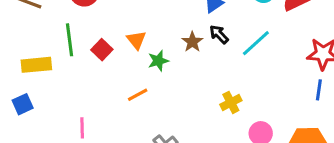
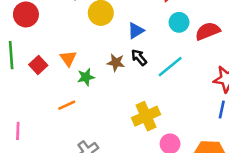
brown star: (192, 42) -> (116, 63), turned -30
yellow cross: (231, 102) -> (146, 116), size x1.5

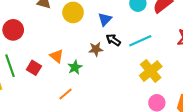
cyan line: (170, 67) -> (140, 41), turned 30
yellow cross: (146, 116) -> (151, 71), moved

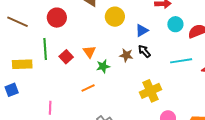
cyan line: (140, 41) -> (181, 61), moved
yellow cross: (151, 71) -> (151, 91), moved

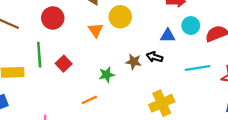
blue triangle: (142, 30) -> (168, 36), moved, turned 32
black arrow: (144, 51) -> (155, 57), turned -32
orange triangle: (89, 52) -> (95, 30), moved

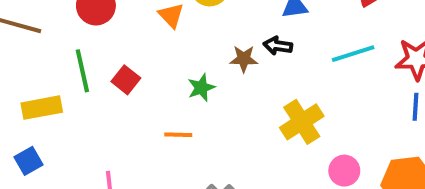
orange line: (89, 100) -> (178, 135), turned 35

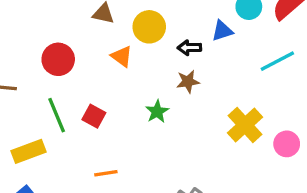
black arrow: (278, 46) -> (189, 48), moved
orange line: (178, 135) -> (106, 173), moved
pink circle: (344, 171) -> (287, 144), moved

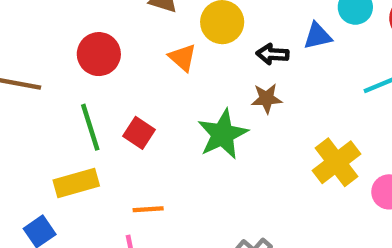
green star: (157, 112) -> (223, 134), size x1.6
yellow rectangle: (29, 151) -> (76, 183), moved

